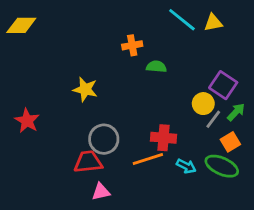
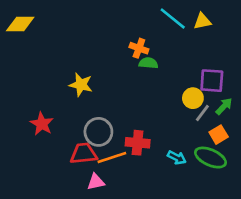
orange cross: (132, 45) -> (139, 48), moved, turned 30
purple square: (223, 85) -> (212, 81), turned -30
red star: (27, 121) -> (42, 124), moved
red cross: (163, 138) -> (138, 143), moved
orange line: (148, 159) -> (112, 158), moved

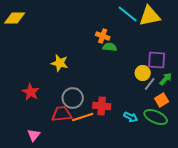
yellow triangle: (202, 21) -> (150, 16), size x1.6
pink triangle: (96, 182) -> (34, 135), moved, turned -40

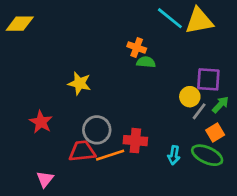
cyan arrow: (131, 117) -> (174, 155), turned 72

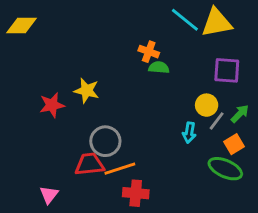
purple square: (208, 79) -> (227, 70), moved
red star: (41, 122) -> (52, 105), moved, turned 30
red cross: (135, 141) -> (136, 193), moved
cyan arrow: (174, 155) -> (189, 133), moved

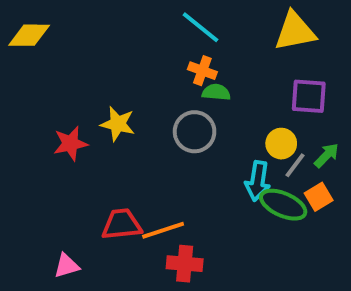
cyan line: (185, 20) -> (200, 27), moved
cyan arrow: (189, 133) -> (258, 181), size x1.4
gray circle: (105, 141) -> (195, 132), moved
green ellipse: (225, 169) -> (283, 205), moved
pink triangle: (49, 195) -> (66, 266), turned 36

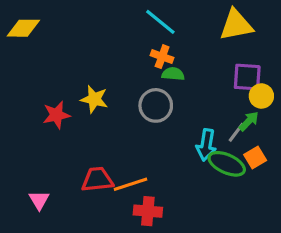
yellow circle: (281, 144) -> (261, 96), moved
green arrow: (327, 155) -> (249, 121), moved
pink triangle: (66, 266) -> (39, 200), moved, turned -45

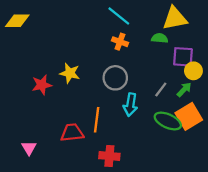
green semicircle: (173, 74) -> (160, 38), moved
gray line: (236, 132) -> (161, 90), moved
cyan arrow: (206, 145) -> (130, 105), moved
orange square: (255, 157) -> (189, 116), size x1.6
orange line: (131, 184) -> (97, 120), moved, turned -65

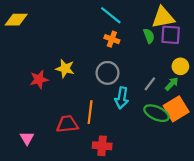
green semicircle: (160, 38) -> (149, 36), turned 64
purple square: (183, 57) -> (171, 35), moved

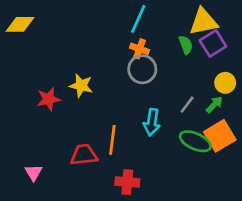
cyan line: (111, 15) -> (138, 19), turned 75
purple square: (171, 35) -> (213, 43), turned -36
gray circle: (108, 73) -> (142, 69), moved

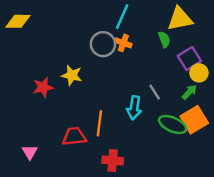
purple square: (213, 43) -> (189, 59), moved
gray circle: (142, 69) -> (103, 44), moved
gray line: (187, 105) -> (155, 92), moved, turned -70

